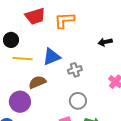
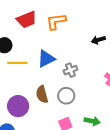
brown semicircle: (37, 82) -> (42, 94), moved, turned -78
gray circle: (78, 101) -> (66, 96), moved

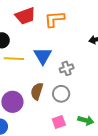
blue triangle: (46, 59) -> (43, 56), turned -36
brown semicircle: (42, 94) -> (37, 91), turned 30

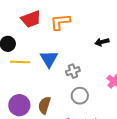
brown semicircle: (37, 91) -> (44, 105), moved
gray circle: (61, 94) -> (80, 96), moved

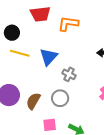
gray cross: (73, 71) -> (69, 74), turned 32
gray circle: (80, 96) -> (60, 98), moved

